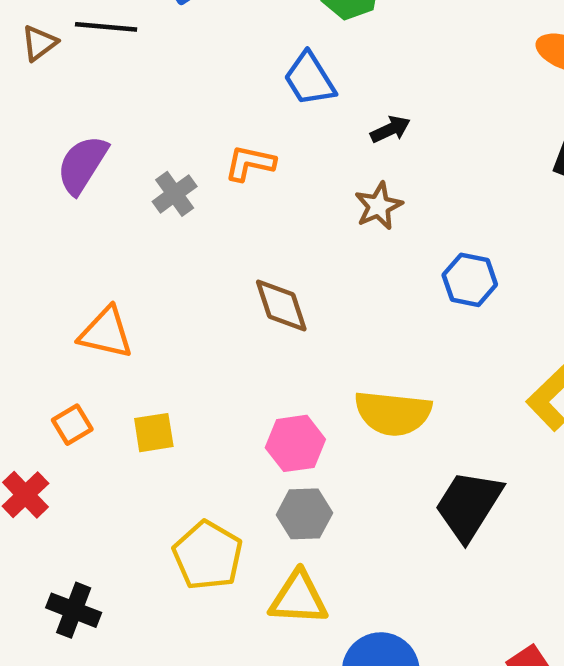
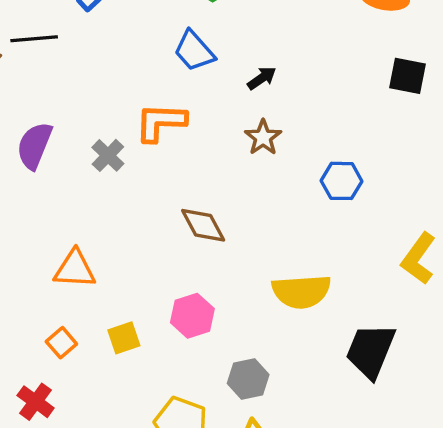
orange L-shape: (250, 163) -> (161, 122), size x1.4
pink hexagon: (295, 443) -> (192, 316), moved

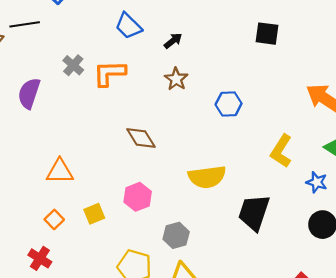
gray cross: (108, 155) -> (73, 65), moved

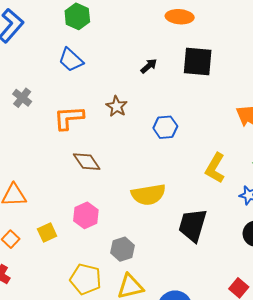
black square: (267, 34) -> (198, 61), size x1.4
black arrow: (173, 41) -> (149, 66), moved
orange L-shape: (109, 73) -> (69, 118), moved

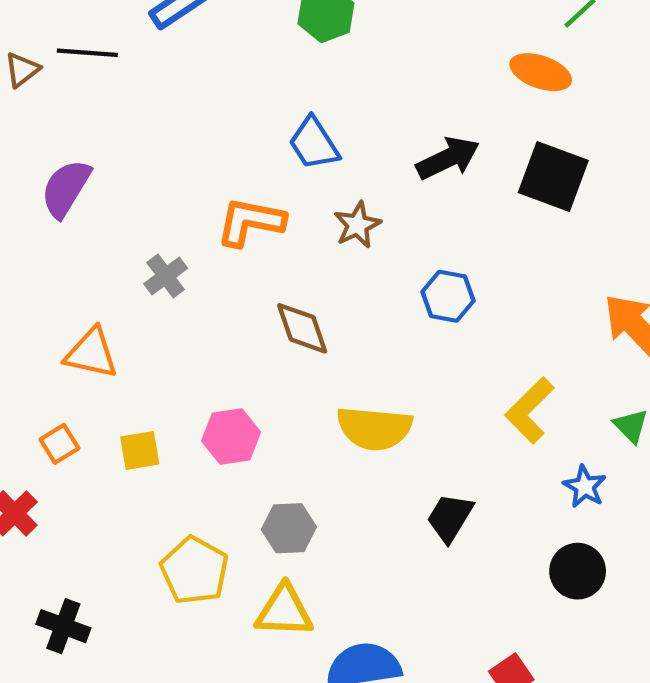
blue trapezoid: (71, 60) -> (314, 143), moved
black arrow: (149, 66) -> (448, 158), size x1.6
gray cross: (22, 98) -> (166, 276), moved
brown diamond: (87, 162) -> (302, 328), moved
black trapezoid: (193, 225) -> (450, 518), size x0.7

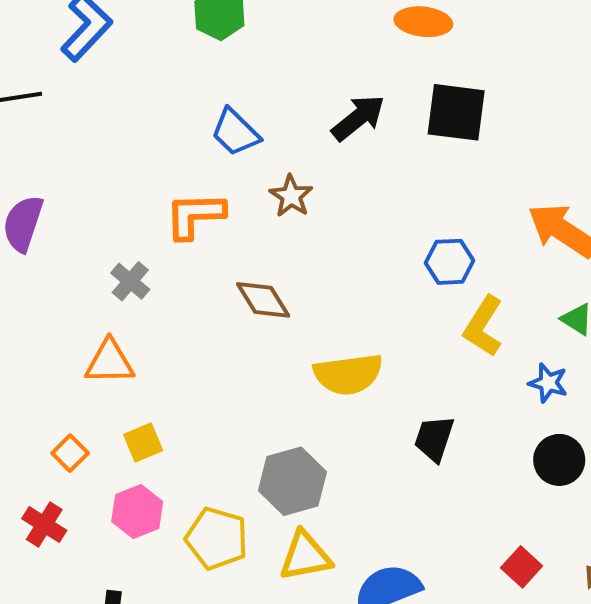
blue hexagon: (448, 296) -> (450, 262), moved
orange triangle: (91, 353) -> (110, 362), moved
pink hexagon: (231, 437) -> (137, 512), moved
gray hexagon: (289, 528) -> (292, 481), size x1.4

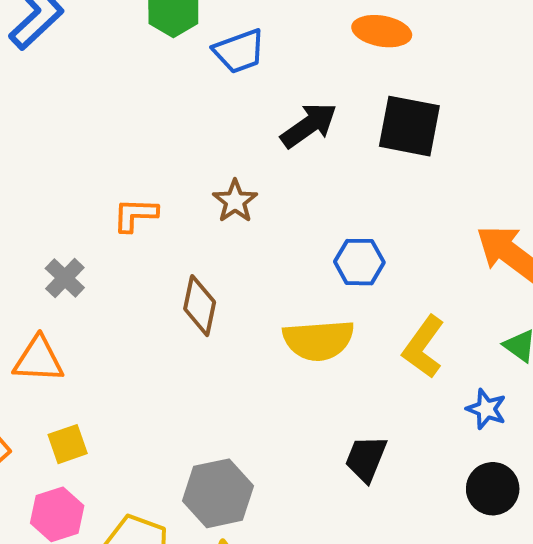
blue trapezoid: (235, 132) -> (239, 51), moved, turned -68
orange L-shape: (195, 215) -> (135, 215), size x0.7
blue hexagon: (450, 262) -> (359, 262), moved
brown diamond: (263, 300) -> (200, 306), turned 40
yellow semicircle: (348, 374) -> (318, 340), moved

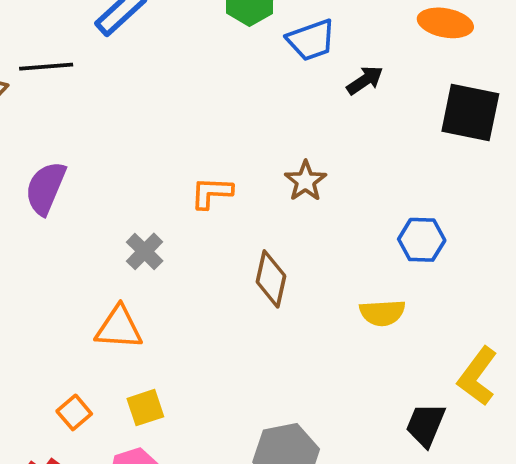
black arrow: (309, 125) -> (365, 80), moved, size x0.7
yellow semicircle: (318, 340) -> (382, 313), size x0.7
yellow L-shape: (423, 347) -> (478, 376), moved

